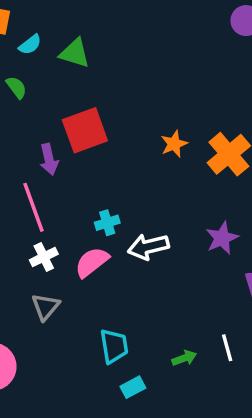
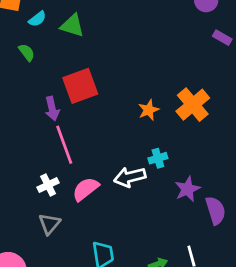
orange star: (174, 144) -> (149, 110), moved
pink line: (34, 207) -> (64, 145), moved
cyan cross: (107, 223) -> (158, 158), moved
purple star: (222, 238) -> (187, 189), moved

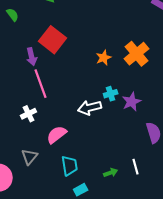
red square: (80, 86) -> (53, 40), turned -32
pink semicircle: (86, 189) -> (57, 135), moved
purple star: (187, 189) -> (132, 102), moved
gray triangle: (49, 224) -> (30, 157), moved

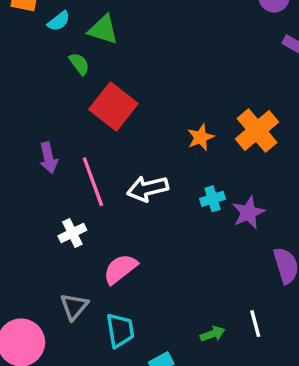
green semicircle: (13, 15) -> (79, 64), moved
purple arrow: (32, 57) -> (48, 158), moved
white arrow: (90, 108) -> (148, 189), moved
cyan trapezoid: (70, 166) -> (120, 330), moved

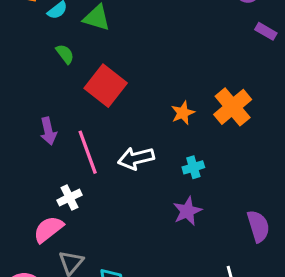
green semicircle: (79, 64) -> (65, 54), moved
purple star: (248, 213) -> (187, 211), moved
pink semicircle: (120, 269) -> (48, 229), moved

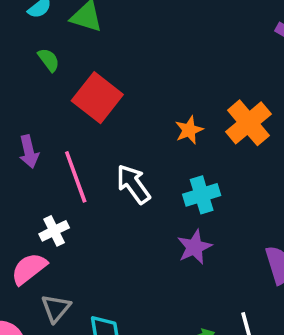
white arrow: (136, 158) -> (133, 184), turned 68
cyan cross: (193, 167) -> (202, 195), size x1.4

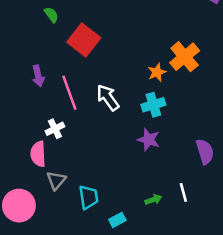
orange star: (189, 130) -> (157, 72), moved
purple star: (194, 247) -> (149, 140), turned -30
pink semicircle: (29, 269) -> (38, 154), turned -55

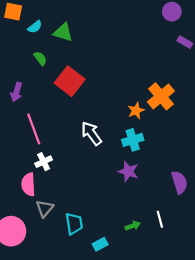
purple arrow: (38, 76) -> (16, 92), moved, turned 30
pink line: (69, 93) -> (34, 129), moved

